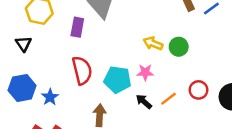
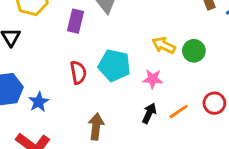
red semicircle: (82, 70) -> (78, 72), size x0.7
cyan pentagon: (118, 80) -> (114, 66), moved
black arrow: (144, 102) -> (149, 113), turned 70

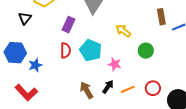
purple rectangle: (76, 21) -> (69, 25), moved
yellow arrow: (164, 45) -> (123, 31), moved
brown arrow: (96, 127) -> (87, 90), moved, turned -48

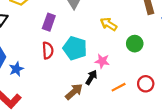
black arrow: (108, 87) -> (91, 77), moved
brown arrow: (87, 90) -> (74, 92), turned 84

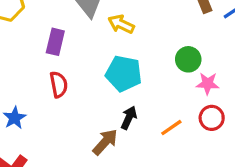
yellow arrow: (109, 24) -> (121, 24), moved
cyan pentagon: (75, 48) -> (124, 74), moved
pink star: (102, 61) -> (208, 84), moved

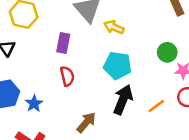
black arrow: (129, 118) -> (123, 100), size x1.6
brown arrow: (105, 142) -> (86, 122), moved

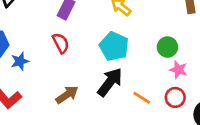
red semicircle: (67, 76) -> (61, 43), turned -30
orange line: (156, 106) -> (142, 98), turned 54

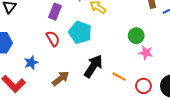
cyan pentagon: (114, 46) -> (80, 32), moved
blue star: (20, 61) -> (31, 63), moved
red circle: (175, 97) -> (144, 86), moved

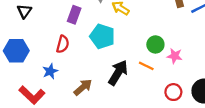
green circle: (136, 36) -> (155, 44), moved
red semicircle: (53, 39) -> (63, 44), moved, turned 49
orange line: (119, 77) -> (146, 66), moved

